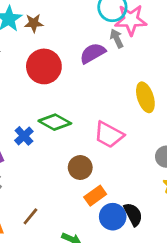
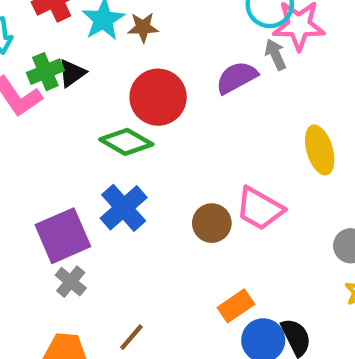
green diamond: (55, 122) -> (126, 142), moved
blue cross: (24, 136) -> (124, 208), size x1.5
brown circle: (80, 168) -> (212, 223), moved

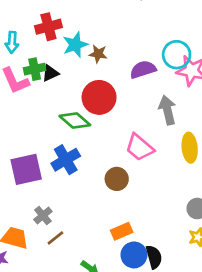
gray arrow: (275, 55) -> (167, 110), moved, size x1.5
purple semicircle: (237, 78) -> (143, 69), moved
pink trapezoid: (260, 209) -> (140, 147), moved
gray cross: (71, 282) -> (43, 215), moved

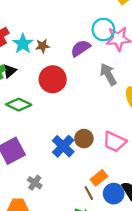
green diamond: (75, 121) -> (19, 105), moved
pink trapezoid: (140, 147) -> (114, 142), moved
blue cross: (66, 160) -> (63, 146), moved
brown line: (55, 238) -> (89, 193), moved, turned -64

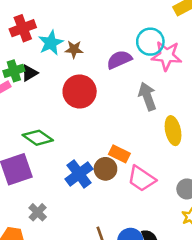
green diamond: (19, 105) -> (38, 138), moved
orange rectangle: (99, 178) -> (119, 154), moved, turned 56

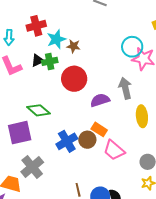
purple semicircle: (119, 60) -> (100, 100), moved
green cross: (14, 71) -> (50, 61), moved
gray cross: (38, 212) -> (32, 167), size x1.6

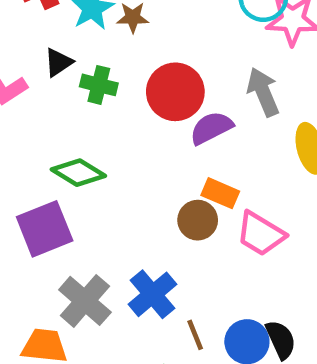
green cross: (50, 61) -> (99, 85), moved, turned 35
red circle: (74, 79) -> (175, 92), moved
blue cross: (67, 141) -> (152, 294), moved

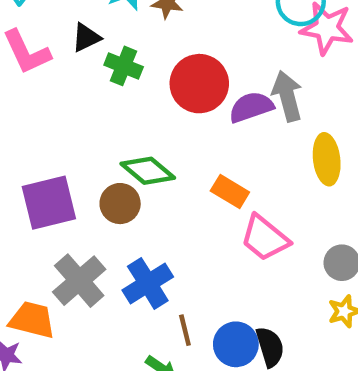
purple semicircle: (211, 128) -> (251, 107), moved
green diamond: (78, 173) -> (148, 171), moved
brown circle: (198, 220) -> (120, 204), moved

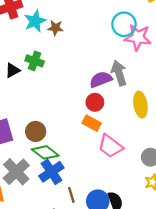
black triangle: (86, 38) -> (12, 70), moved
red circle: (199, 84) -> (95, 102), moved, size x0.6
green diamond: (148, 171) -> (45, 152), moved

